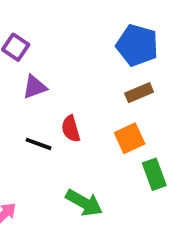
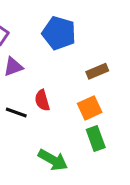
blue pentagon: (137, 45) -> (59, 33), moved
green rectangle: (154, 174) -> (96, 138), moved

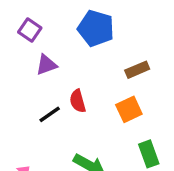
black line: (16, 113) -> (50, 114), turned -55
green rectangle: (96, 138) -> (149, 154), moved

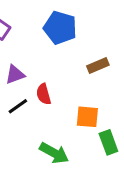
purple triangle: (46, 65) -> (15, 75), moved
orange square: (129, 109) -> (87, 117), moved, turned 30

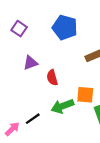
black line: (18, 106) -> (33, 119), moved
green arrow: (54, 153) -> (62, 106), moved, turned 130

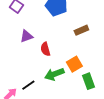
orange square: (85, 95) -> (74, 64), turned -35

